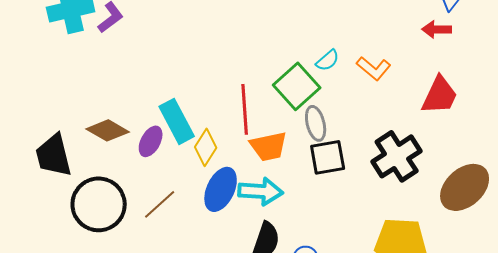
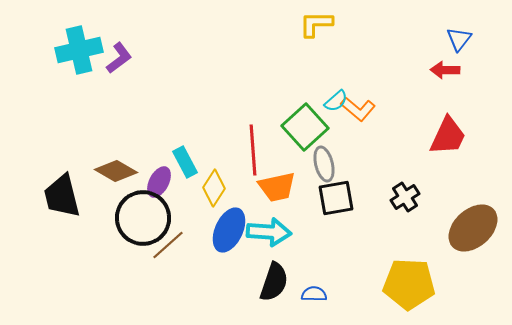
orange L-shape: (374, 68) -> (358, 109), moved
cyan rectangle: (177, 121) -> (185, 162), size x0.7
black cross: (397, 156) -> (405, 197), size x0.6
black circle: (99, 204) -> (143, 218), moved

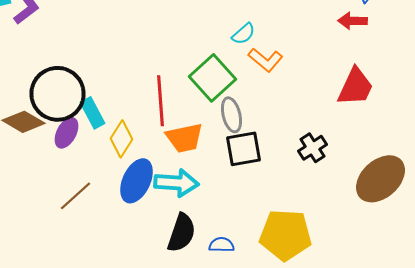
cyan semicircle: (336, 101) -> (244, 34), moved
black circle: (143, 218) -> (58, 94), moved
yellow pentagon: (409, 284) -> (286, 235), moved

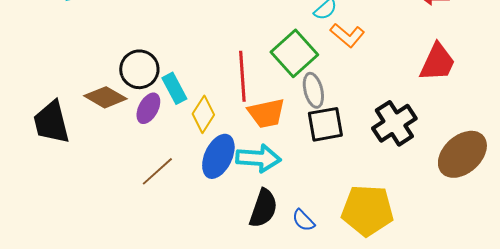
black circle: (58, 94) -> (139, 69), size x0.7
black cross: (312, 148) -> (394, 123), size x1.5
blue semicircle: (222, 245) -> (303, 220), turned -135

